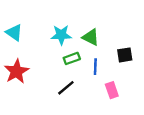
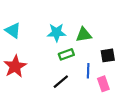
green triangle: (91, 37) -> (84, 35), turned -35
black square: (125, 55) -> (108, 55), moved
blue line: (95, 67) -> (88, 71), moved

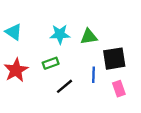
green rectangle: (66, 54) -> (51, 63), moved
black square: (108, 55) -> (114, 59), size x1.5
pink rectangle: (103, 84) -> (119, 89), moved

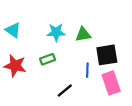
red star: (16, 70) -> (15, 66), turned -30
black line: (65, 86) -> (65, 91), moved
pink rectangle: (119, 89) -> (111, 83), size x1.5

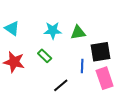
green rectangle: (47, 59) -> (45, 56), turned 64

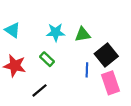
black square: (100, 52) -> (106, 55), turned -30
black line: (61, 85) -> (39, 90), moved

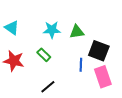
black square: (106, 55) -> (99, 51), turned -30
black line: (39, 90) -> (48, 87), moved

